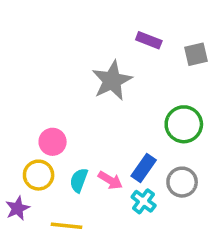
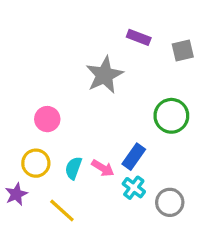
pink circle: (53, 142) -> (47, 119), moved
gray circle: (182, 182) -> (170, 202), moved
yellow line: (67, 226) -> (62, 211), turned 36

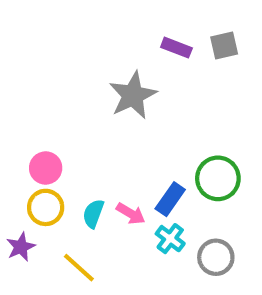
gray square: (183, 50) -> (224, 46), moved
green circle: (171, 116) -> (218, 178), moved
pink circle: (47, 119) -> (46, 168), moved

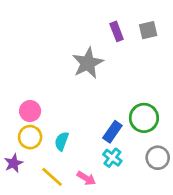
purple rectangle: (176, 48) -> (117, 31), turned 48
pink arrow: (131, 214) -> (86, 178), moved
gray circle: (216, 257) -> (158, 158), moved

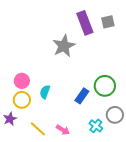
purple rectangle: (117, 31) -> (85, 23), size x1.6
cyan semicircle: (62, 141) -> (45, 92), moved
cyan cross: (112, 158) -> (96, 126), moved

